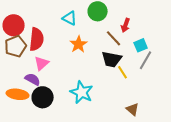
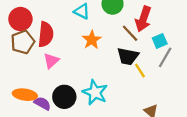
red arrow: (126, 25) -> (143, 19), size x1.6
purple semicircle: (33, 79) -> (42, 103), moved
black circle: (43, 97) -> (64, 97), moved

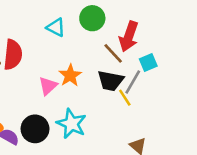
orange star: (92, 40) -> (70, 75), moved
gray line: (165, 57) -> (133, 82), moved
pink triangle: (51, 61) -> (48, 86), moved

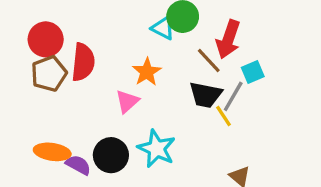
cyan triangle: (56, 27) -> (163, 28), moved
orange star: (70, 75) -> (147, 72), moved

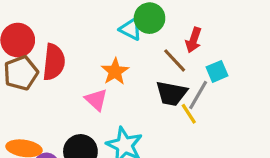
red arrow: (228, 39) -> (193, 40), size x0.7
pink triangle: (127, 101) -> (96, 100), turned -35

